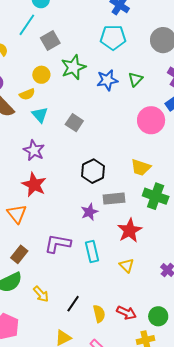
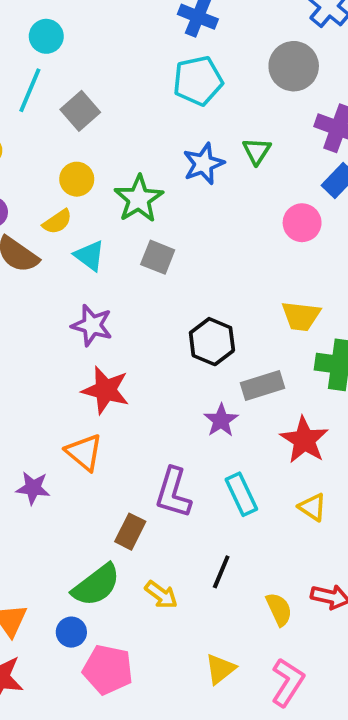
green star: (73, 67) -> (139, 199), moved
pink circle: (151, 120) -> (302, 223), size x0.7
purple L-shape: (58, 244) -> (173, 493), turned -72
brown rectangle: (19, 254) -> (130, 532), moved
black line: (73, 304) -> (221, 572), moved

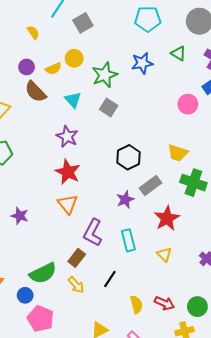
green triangle: (257, 151) -> (178, 53), moved, turned -42
yellow semicircle: (57, 222) -> (53, 69), moved
gray rectangle: (263, 386) -> (151, 185), turned -30
orange triangle: (84, 452) -> (68, 204), moved
brown rectangle: (130, 532) -> (77, 258), moved

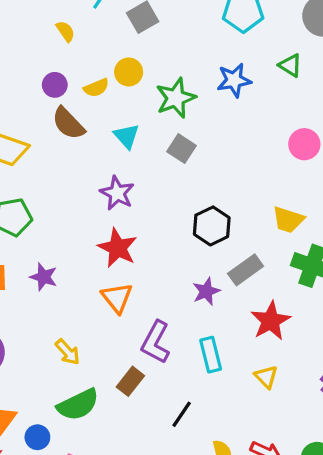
purple star: (20, 216) -> (44, 277), moved
yellow arrow: (76, 285) -> (68, 352), moved
blue circle: (25, 295) -> (37, 437), moved

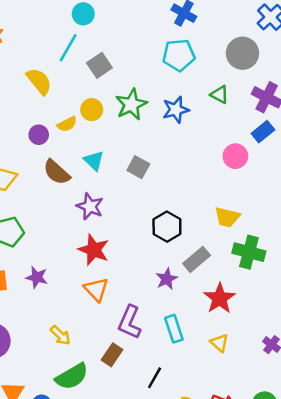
yellow semicircle: (65, 31) -> (39, 81), size x1.6
purple circle: (55, 85) -> (39, 135), moved
green star: (176, 98) -> (131, 104), moved
brown semicircle: (68, 123) -> (57, 172), moved

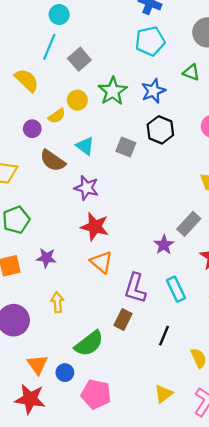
black hexagon: (167, 227) -> (160, 130), moved
yellow arrow: (60, 335) -> (57, 302), moved, turned -132

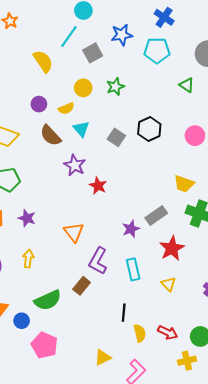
green star: (113, 91) -> (115, 87), size x0.7
blue star: (153, 91) -> (122, 35), moved
yellow semicircle: (57, 116) -> (66, 108), moved
red star: (95, 227) -> (98, 186), moved, size x0.7
black line: (164, 336) -> (124, 313), moved, turned -30

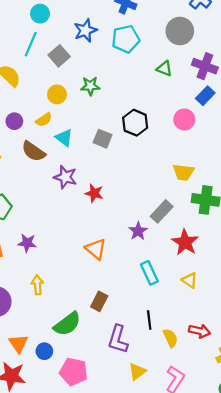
green star: (115, 87) -> (90, 86), turned 30
orange triangle: (74, 232) -> (96, 249), moved
purple L-shape: (98, 261) -> (118, 339), moved

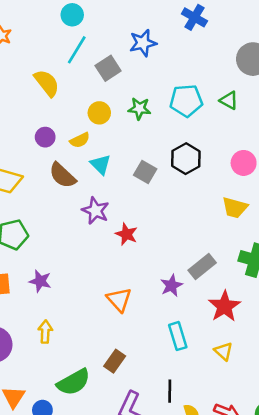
cyan circle: (40, 14) -> (72, 15), moved
cyan pentagon: (126, 39) -> (186, 101), moved
yellow trapezoid: (183, 172) -> (235, 208), moved

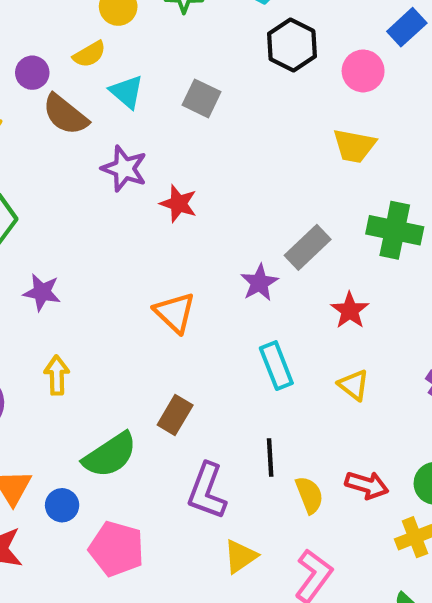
purple circle: (45, 137) -> (32, 73), moved
black hexagon: (186, 159) -> (292, 45), moved
red star: (224, 306) -> (350, 310), size x0.7

